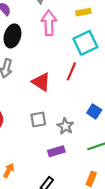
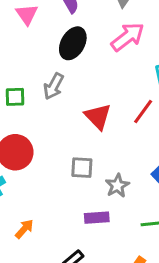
pink arrow: (49, 23) -> (128, 37), turned 40

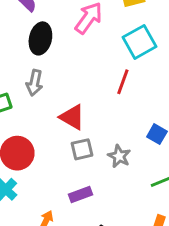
red triangle: (98, 116) -> (72, 117), moved
purple rectangle: (97, 218) -> (80, 194), moved

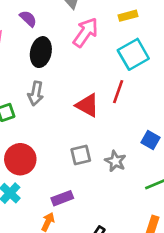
red triangle: (72, 117) -> (87, 105), moved
purple rectangle: (80, 194) -> (62, 198), moved

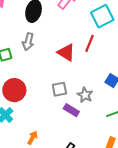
purple rectangle: (62, 198) -> (71, 110), moved, turned 49

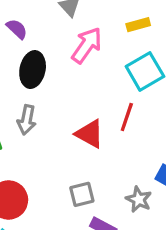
gray star: (85, 95) -> (139, 199), moved

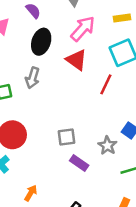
red triangle: (90, 134) -> (76, 60), moved

